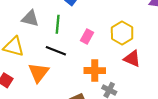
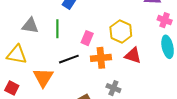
black line: (56, 51) -> (69, 59), moved, turned -36
orange cross: (95, 71) -> (101, 58), moved

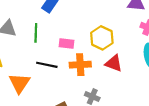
pink rectangle: (87, 38) -> (66, 44), turned 72
black line: (69, 59) -> (47, 65), turned 30

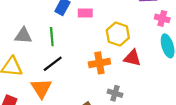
pink rectangle: (66, 44) -> (85, 13), moved
black line: (47, 65) -> (53, 64), moved, turned -42

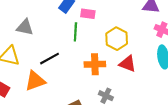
green line: (52, 37) -> (75, 32), moved
orange triangle: (41, 88) -> (35, 81), turned 35

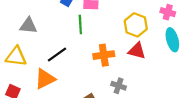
yellow hexagon: (117, 39) -> (136, 25), moved

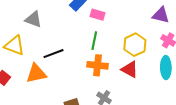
green line: (80, 24) -> (94, 41), moved

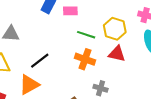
green line: (94, 41) -> (86, 35), moved, turned -66
orange cross: (97, 65) -> (85, 59), turned 30

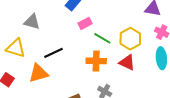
pink rectangle: (70, 11) -> (85, 23), moved, turned -40
orange cross: (85, 59) -> (96, 61), turned -30

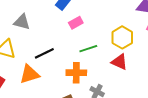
green line: (102, 38) -> (88, 49), moved, turned -48
orange cross: (96, 61) -> (76, 73), moved

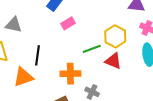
green line: (88, 49) -> (92, 49), moved
black line: (44, 53) -> (37, 55), turned -54

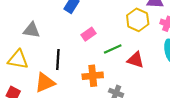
pink rectangle: (68, 23) -> (88, 34), moved
yellow hexagon: (115, 36) -> (138, 20), moved

